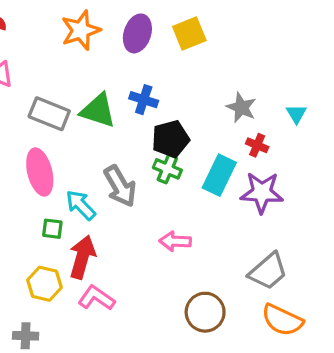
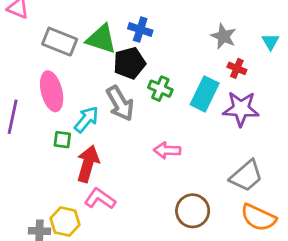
black pentagon: (170, 139) -> (129, 63), moved
cyan arrow: (81, 205) -> (86, 119), turned 84
yellow hexagon: (44, 284) -> (65, 222), moved

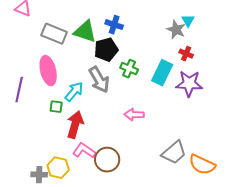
cyan triangle: (270, 42) -> (188, 21), moved
gray trapezoid: (246, 176) -> (174, 153), moved
brown circle: (193, 211) -> (107, 160), moved

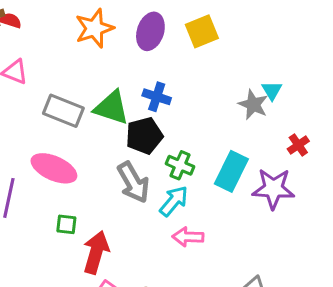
red cross: (186, 54) -> (298, 145), moved, turned 32
pink ellipse: (48, 71) -> (54, 168), turned -52
cyan arrow: (74, 92) -> (174, 201), moved

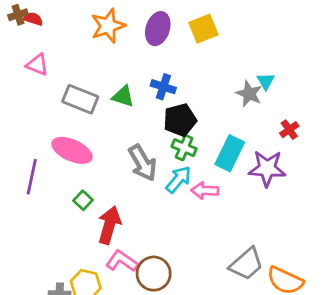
green triangle: (112, 108) -> (123, 96), size x0.7
black pentagon: (144, 136) -> (180, 120), moved
green square: (66, 224) -> (83, 200), turned 36
pink arrow: (188, 237) -> (205, 191), moved

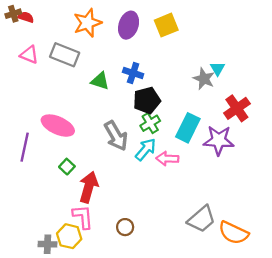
gray rectangle: (80, 99) -> (65, 55), moved
red cross: (289, 130) -> (237, 108), size x1.6
green cross: (184, 148) -> (150, 123), turned 36
pink L-shape: (122, 261) -> (83, 217), moved, turned 50
brown circle: (154, 274) -> (125, 227), size x0.6

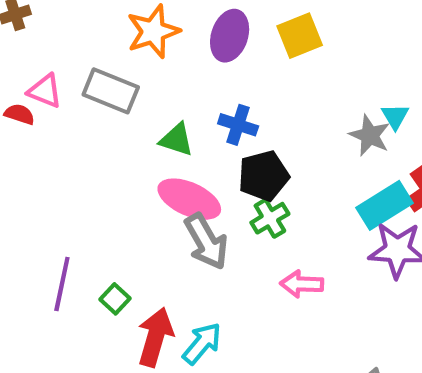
red semicircle: (26, 17) -> (19, 114), moved
pink ellipse: (58, 126) -> (189, 199), moved
cyan rectangle: (188, 128) -> (385, 205), moved, turned 32
purple line: (25, 147) -> (62, 284), moved
cyan arrow: (146, 149) -> (202, 343), moved

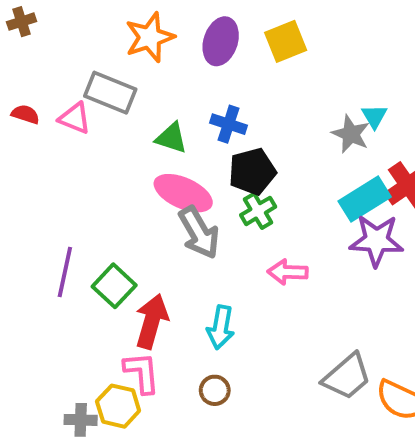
pink triangle: (45, 91) -> (75, 118), moved
green square: (115, 299) -> (114, 286), size x1.5
cyan arrow: (202, 343) -> (221, 327), moved, turned 150

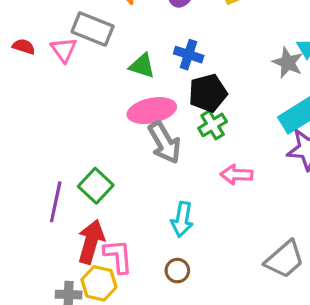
pink triangle: (75, 118) -> (64, 50), turned 32
pink ellipse: (183, 193) -> (152, 111), turned -36
purple line: (65, 272) -> (56, 202), moved
red arrow: (152, 321) -> (91, 242), moved

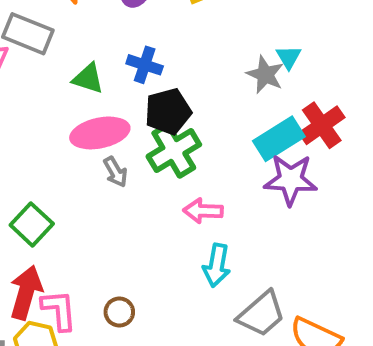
green cross: (213, 125) -> (174, 150), size x1.5
gray arrow: (165, 143) -> (115, 172), size x0.6
cyan arrow: (182, 219) -> (217, 265), moved
brown circle: (177, 271) -> (119, 312), moved

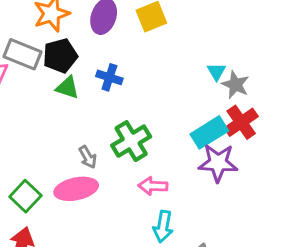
gray star: (265, 75) -> (235, 85), moved
black pentagon: (168, 112) -> (60, 56), moved
pink ellipse: (100, 133) -> (76, 189), moved

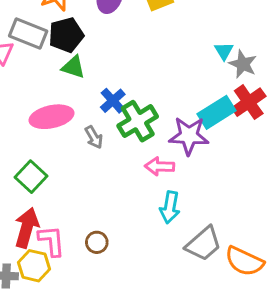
blue cross: (109, 77) -> (113, 101), moved, turned 30
purple star: (218, 163) -> (189, 136), moved
pink ellipse: (76, 189) -> (52, 117), moved

